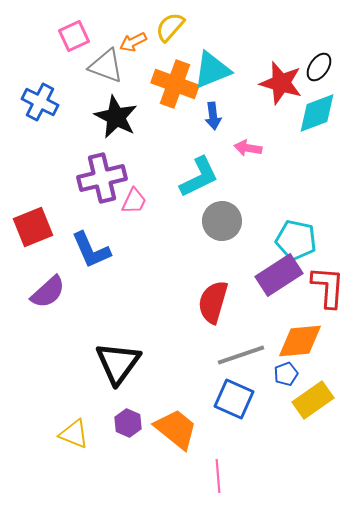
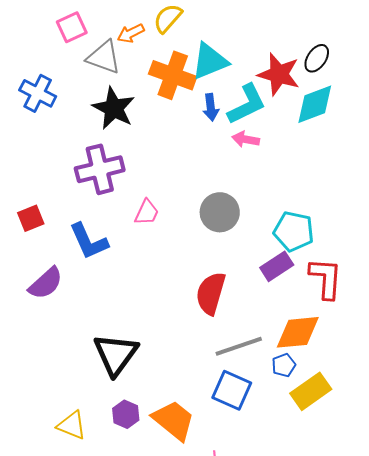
cyan L-shape: (199, 177) -> (247, 104), moved
pink trapezoid: (134, 201) -> (147, 212), moved
red square: (33, 227) -> (31, 218), size x0.7
purple rectangle: (279, 275) -> (277, 266), size x0.7

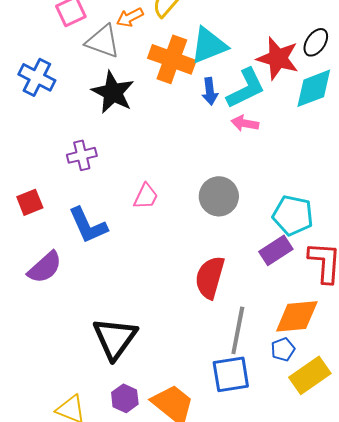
purple cross: (100, 169) -> (82, 155), moved, size x0.6
gray line: (239, 346) -> (238, 330), turned -60
blue square: (232, 390) -> (231, 374), turned -33

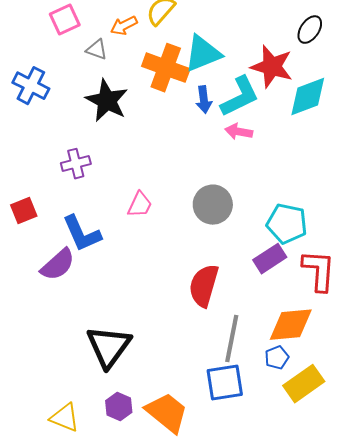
gray triangle: (103, 41) -> (97, 50), size x0.6
black ellipse: (316, 42) -> (310, 30), moved
purple semicircle: (45, 267) -> (58, 265), moved

